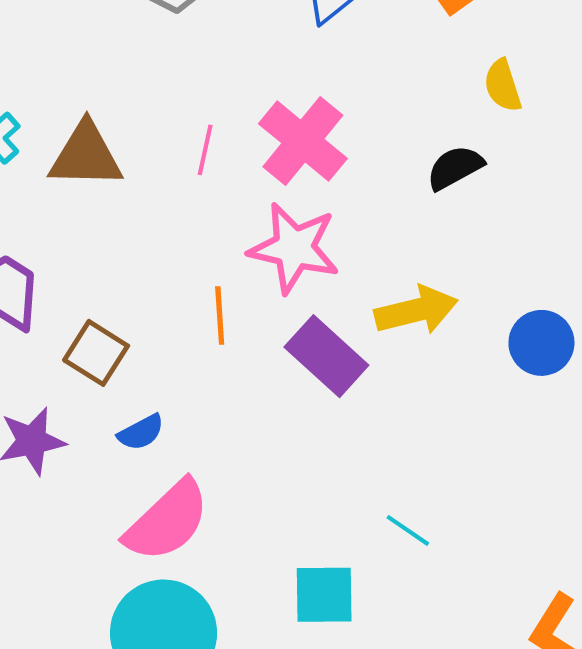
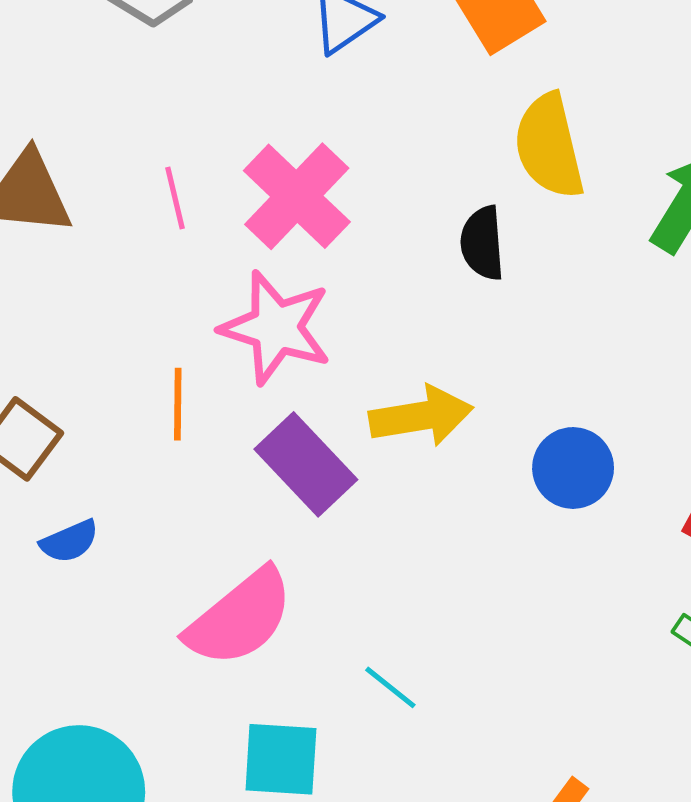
yellow semicircle: (503, 86) -> (549, 146), size x1.6
pink line: (205, 150) -> (175, 198), turned -30
black semicircle: (455, 168) -> (482, 243), turned -70
pink semicircle: (167, 521) -> (240, 618), moved

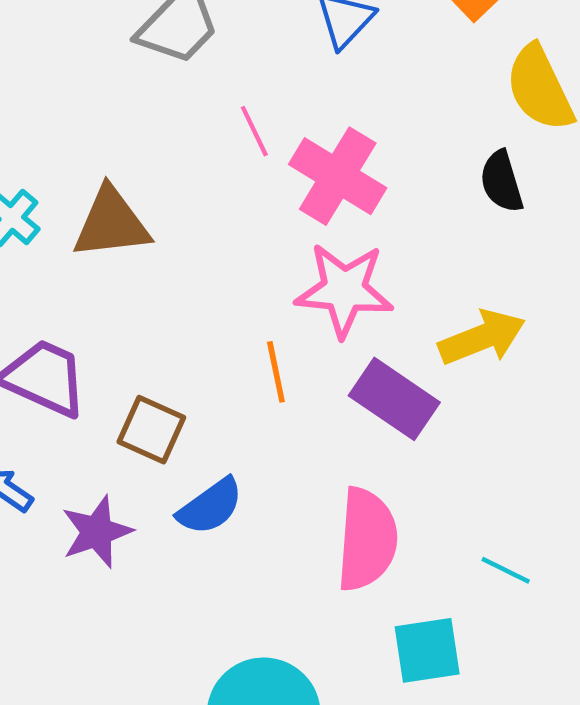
pink line: (175, 198) -> (254, 131), moved
blue semicircle: (69, 541) -> (210, 507), size x1.4
pink semicircle: (240, 618) -> (367, 539), turned -34

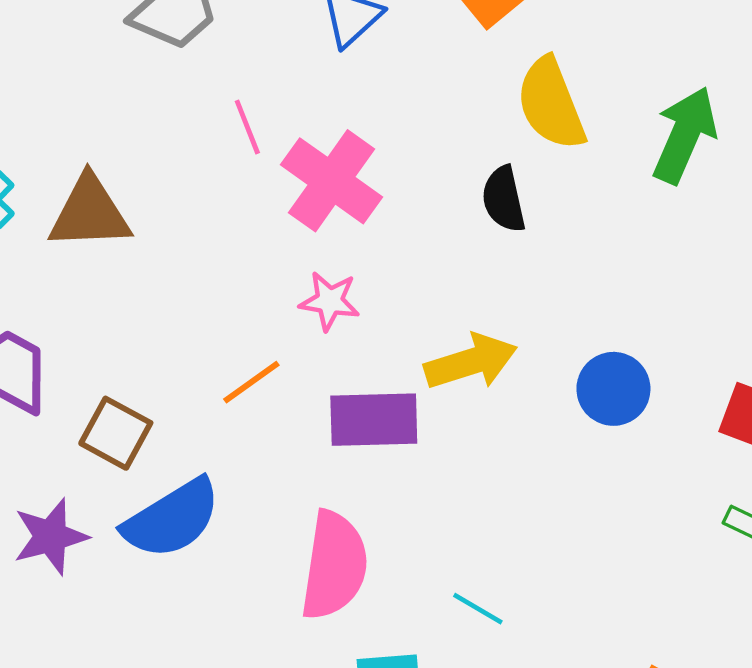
pink star: (344, 290) -> (330, 301), size x0.6
orange line: (276, 372) -> (251, 382), turned 62
purple rectangle: (394, 399) -> (374, 420), turned -40
blue semicircle: (210, 507) -> (172, 519), size x1.4

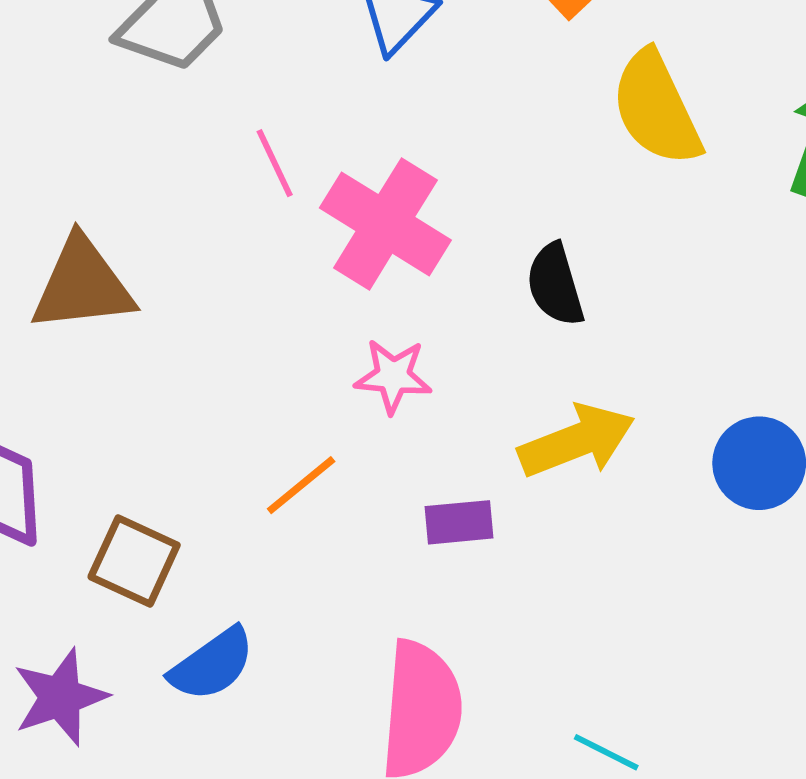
black semicircle: (504, 199) -> (555, 285), moved
purple rectangle: (374, 420) -> (459, 522), size x0.6
blue semicircle: (172, 519) -> (212, 664), size x0.7

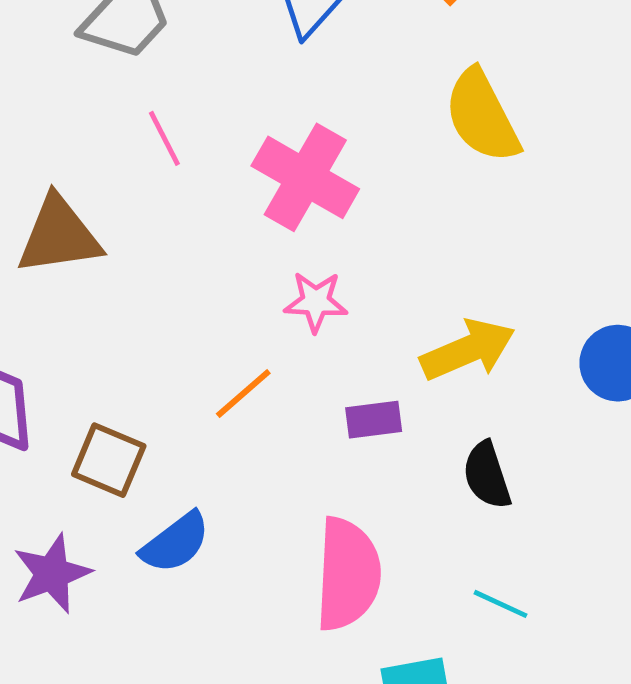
yellow semicircle: (656, 108) -> (482, 116), moved
pink line: (275, 163) -> (164, 138), moved
black semicircle: (555, 285) -> (487, 475), moved

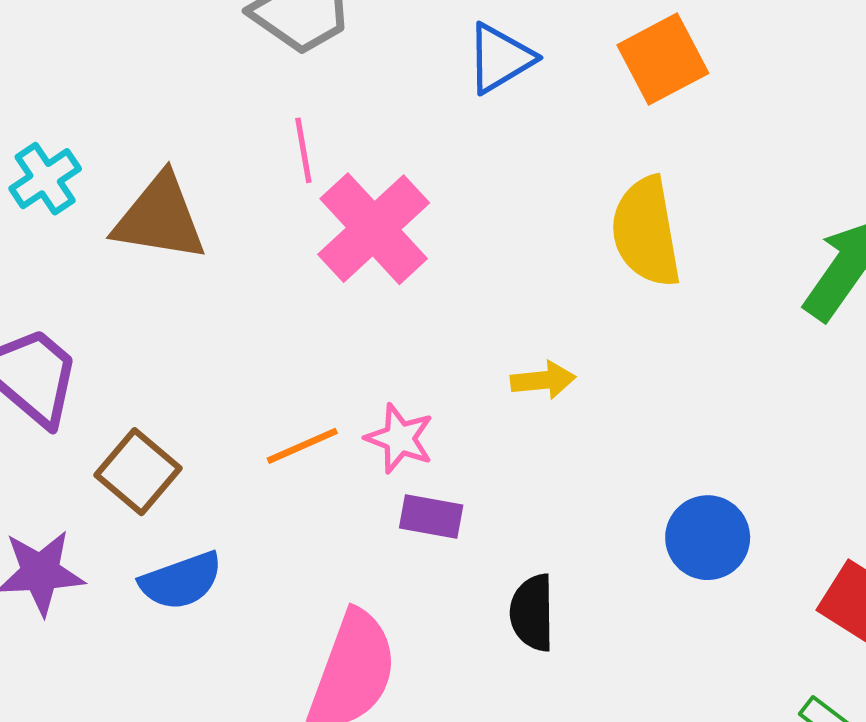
pink cross: (305, 177) -> (374, 229), moved
pink star: (316, 302) -> (400, 438), moved
yellow arrow: (468, 350) -> (543, 380), moved, size x0.6

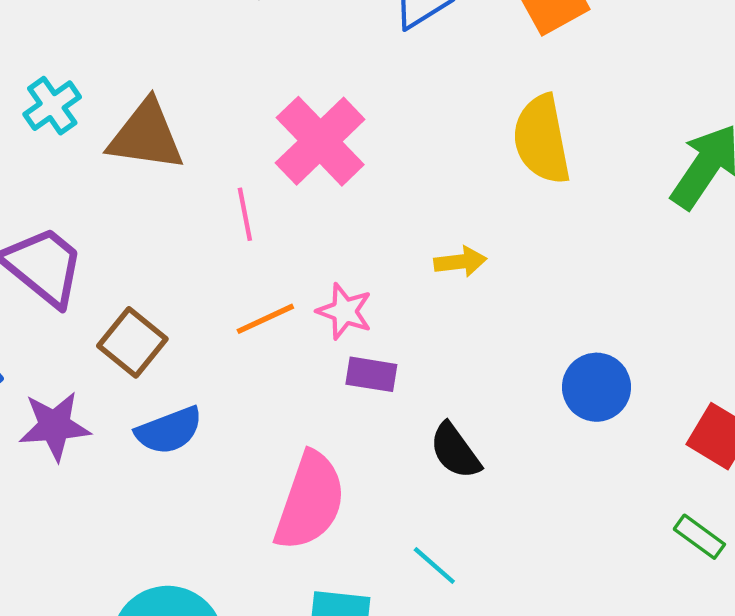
pink line: (303, 150) -> (245, 214), moved
black semicircle: (532, 613) -> (455, 451), turned -34

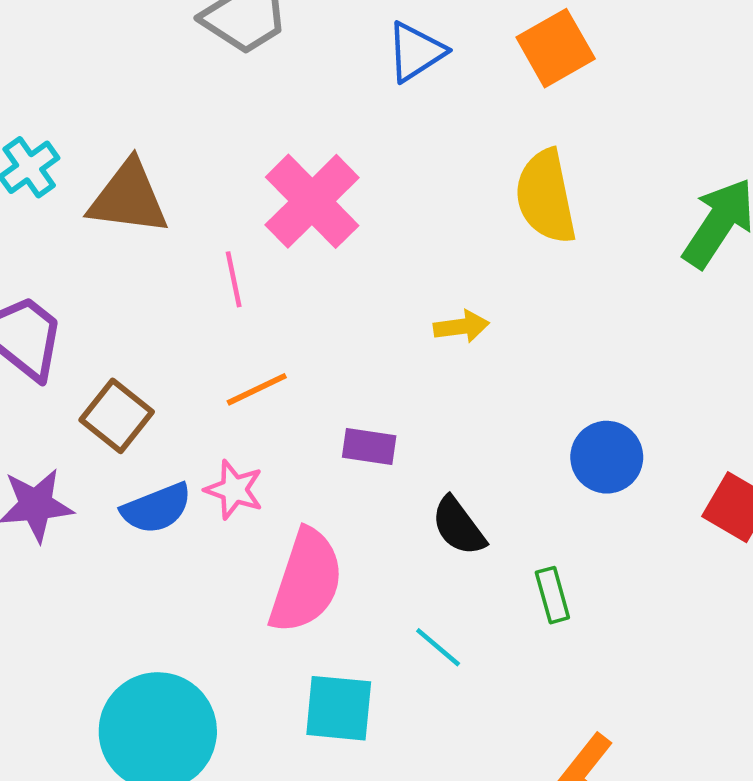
pink star: (344, 311) -> (234, 490), moved
green rectangle: (699, 537) -> (552, 595), moved, turned 39

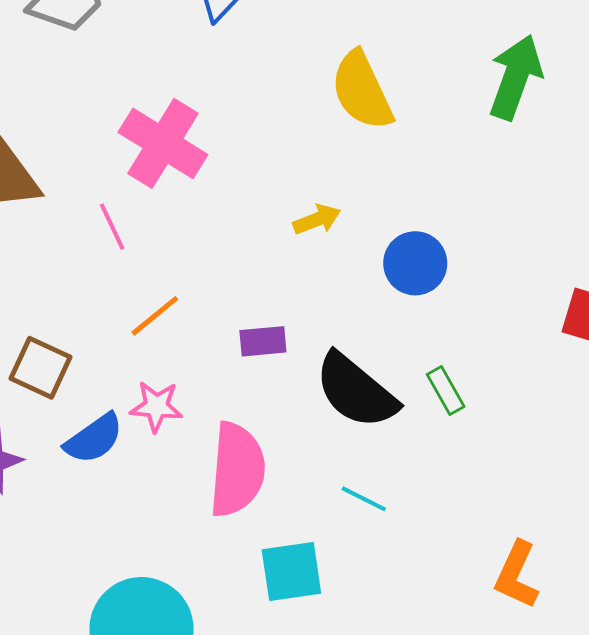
blue circle: (607, 457) -> (415, 263), moved
black semicircle: (458, 526) -> (356, 391), size x1.6
green rectangle: (552, 595) -> (446, 390), moved

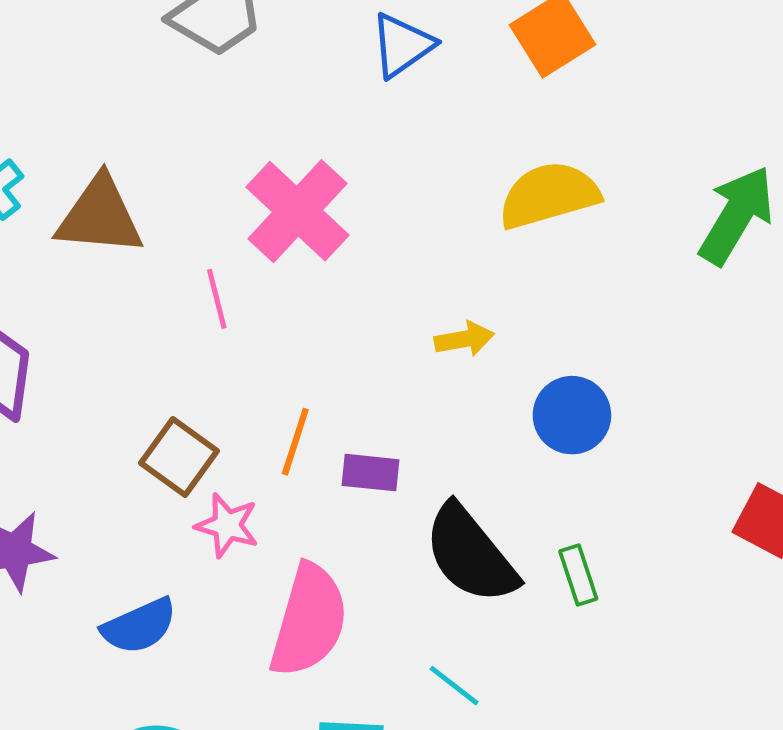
yellow semicircle: (362, 91) -> (549, 195), turned 88
orange line: (155, 316) -> (295, 442), moved, turned -44
brown square: (40, 368) -> (179, 457), moved
blue semicircle: (94, 439) -> (139, 626), moved

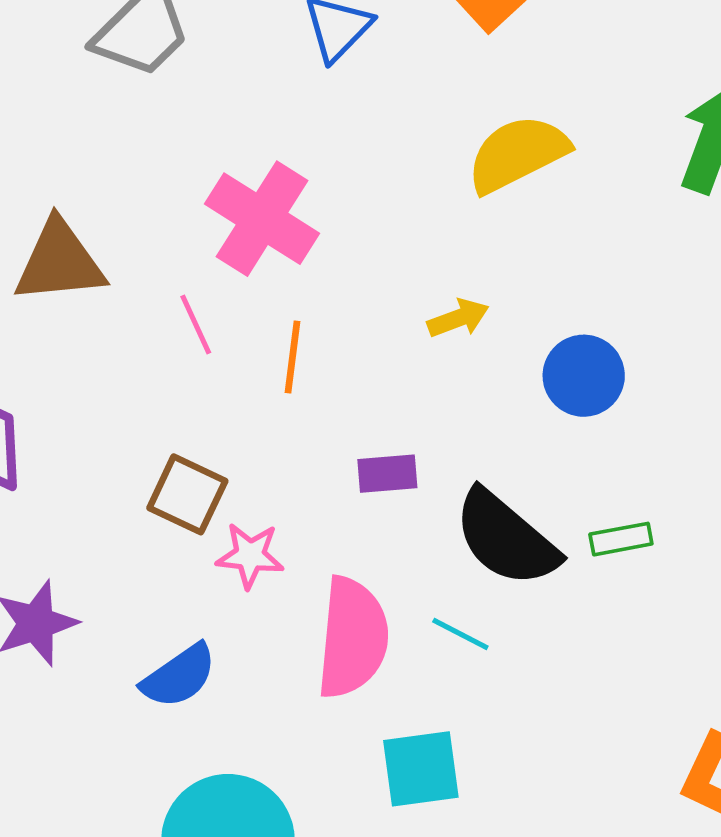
orange line: (295, 442) -> (292, 357), moved
green rectangle: (578, 575) -> (621, 539), turned -72
cyan line: (454, 686) -> (460, 634), moved

